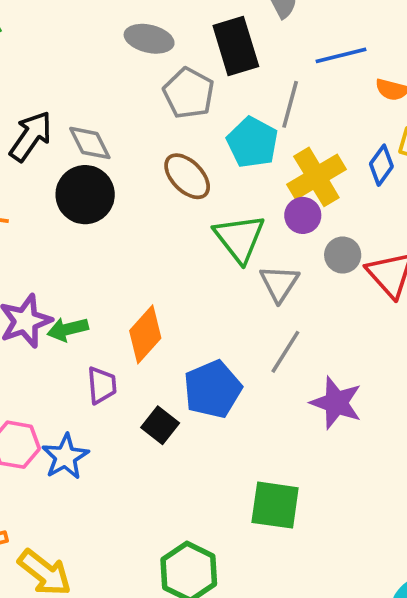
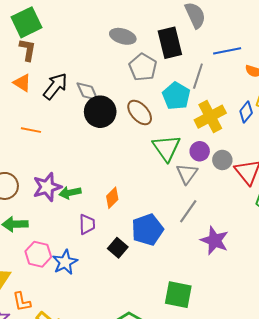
black circle: (85, 195) -> (100, 112), moved
purple circle: (303, 215) -> (200, 151), moved
orange diamond: (145, 334) -> (112, 198), size x0.7

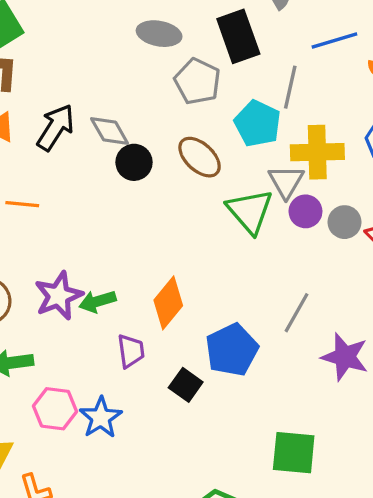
black circle: (100, 112) -> (134, 162), size x0.7
yellow cross: (210, 117) -> (317, 152), turned 32
gray triangle: (187, 174) -> (286, 182), moved
orange diamond: (112, 198) -> (168, 303), size x1.4

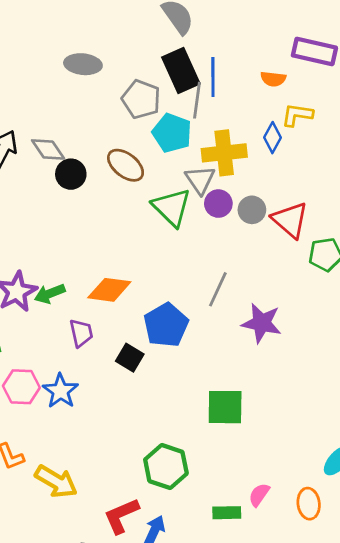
black rectangle: (238, 36) -> (181, 71), moved
blue line: (334, 40) -> (213, 77), moved, turned -69
gray pentagon: (197, 81) -> (141, 99), moved
orange diamond: (168, 303) -> (109, 290), turned 63

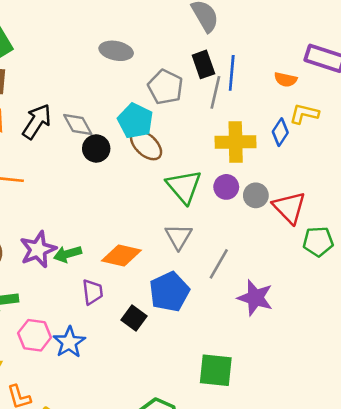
black rectangle: (181, 71) -> (203, 64), size x0.7
cyan pentagon: (172, 133) -> (135, 121), moved
gray triangle: (200, 180) -> (179, 237), moved

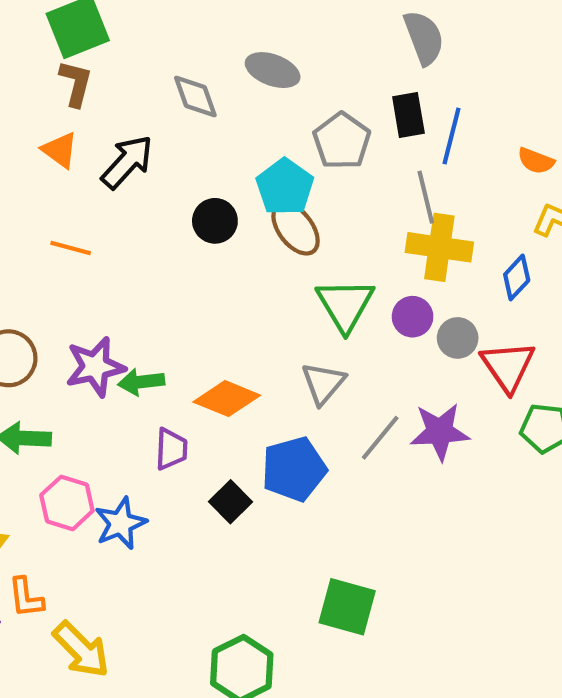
gray line: (215, 92) -> (426, 197), moved, turned -36
gray diamond: (78, 125) -> (195, 97), moved
blue diamond: (280, 132) -> (517, 277), moved
purple star: (255, 298) -> (440, 432), moved, turned -30

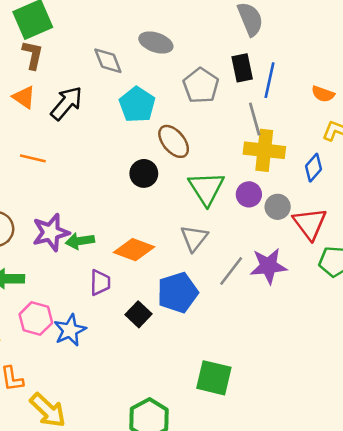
cyan pentagon: (285, 187) -> (137, 105), moved
black circle: (215, 221) -> (144, 173), moved

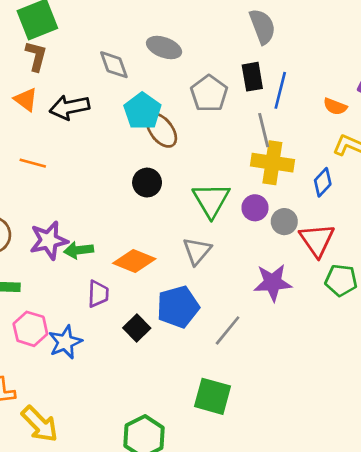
black arrow: (67, 103) -> (70, 107), turned -144
brown ellipse: (174, 141) -> (161, 130), moved
gray line: (231, 271) -> (228, 330), moved

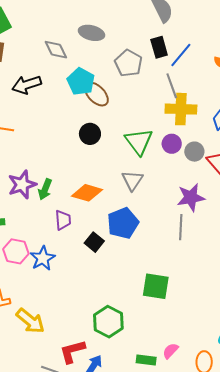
blue line: (280, 90) -> (181, 55), turned 32
green arrow: (79, 250) -> (45, 189), turned -55
gray line: (228, 330) -> (181, 227), moved, turned -30

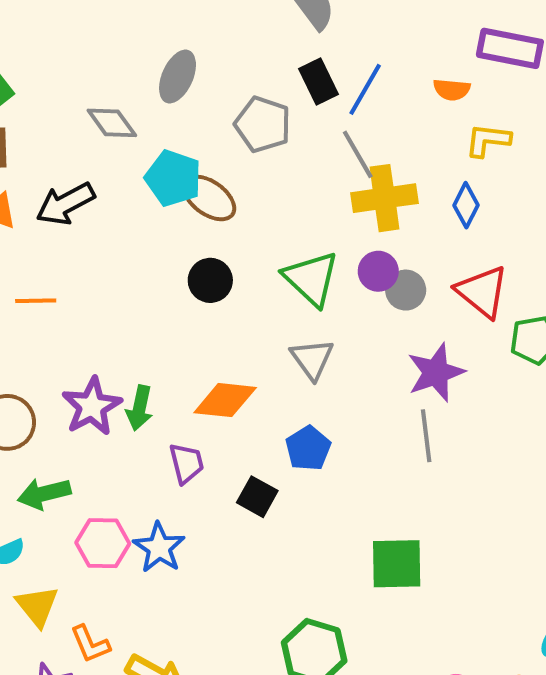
gray ellipse: (92, 33) -> (178, 77), turned -70
gray circle: (194, 152) -> (406, 290), moved
blue pentagon: (123, 223) -> (308, 448), size x0.7

